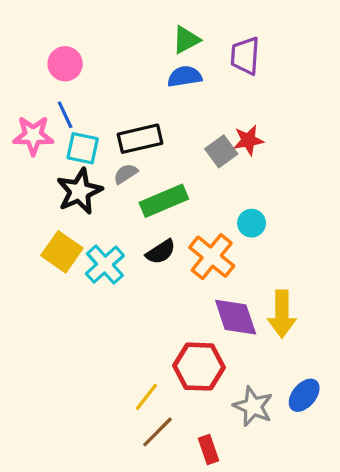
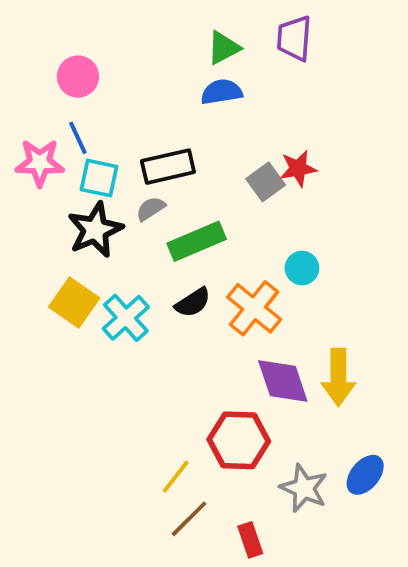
purple trapezoid: (245, 56) -> (294, 38), moved

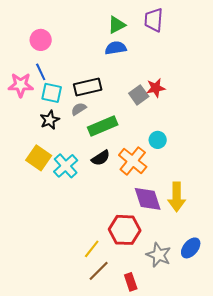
black star: (95, 230) -> (50, 120), size x0.7

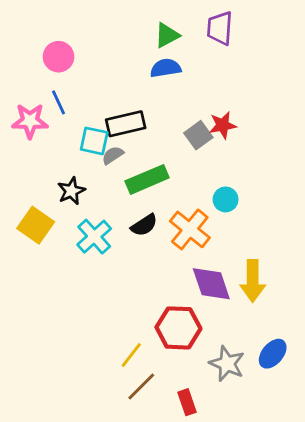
cyan square: (52, 93) -> (94, 141), moved
black star: (50, 120) -> (71, 191), moved
yellow square: (39, 158) -> (36, 225), moved

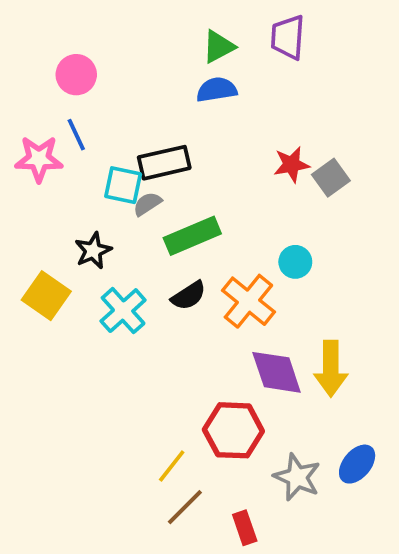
gray square: (198, 135) -> (331, 178), moved

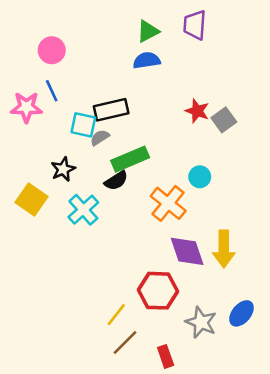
red star: (292, 165) -> (197, 111), turned 30
black semicircle: (189, 296) -> (116, 181), moved

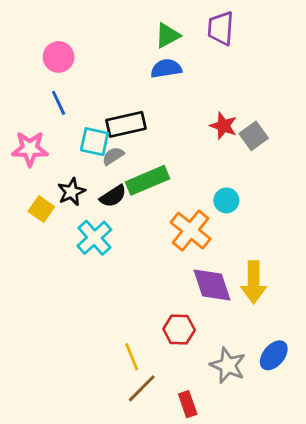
pink star: (26, 107) -> (30, 149), moved
black semicircle: (116, 181) -> (113, 196), moved
yellow square: (31, 200) -> (41, 209), moved, size x0.7
red hexagon: (158, 291) -> (179, 330), size x0.7
yellow line: (116, 315) -> (132, 357), turned -60

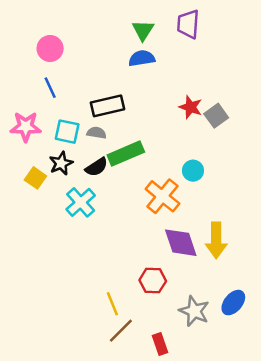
green triangle: (168, 35) -> (143, 30), turned -30
cyan square: (94, 142) -> (67, 132), moved
gray semicircle: (113, 156) -> (96, 133), turned 42

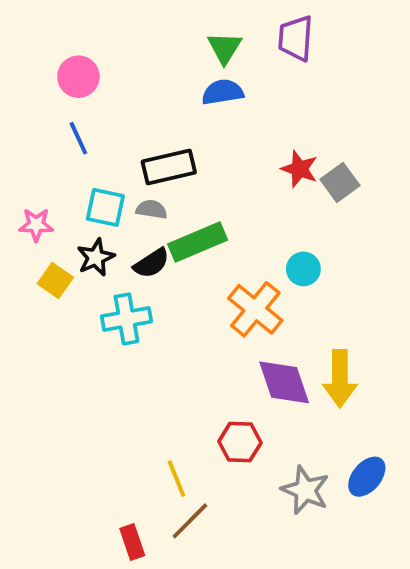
pink star: (26, 127) -> (36, 225), moved, size x0.7
cyan cross: (81, 202) -> (126, 319), turned 32
red rectangle: (160, 344) -> (132, 542), moved

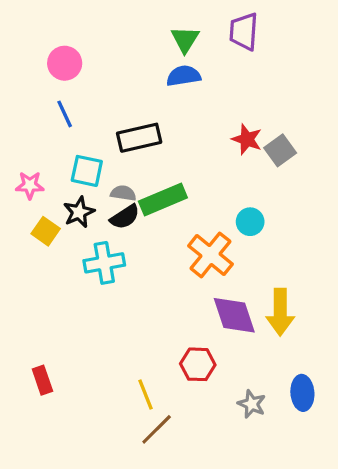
gray semicircle: (151, 209) -> (123, 193), moved
blue ellipse: (367, 477) -> (302, 393), turned -44
gray star: (305, 490) -> (252, 404), size x0.7
red rectangle: (132, 542) -> (42, 380), moved

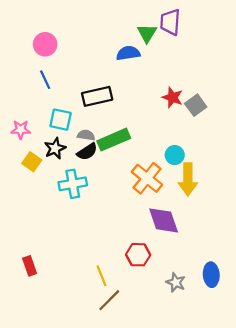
green triangle: (185, 39) -> (147, 33), moved
yellow arrow: (280, 312) -> (188, 179), moved

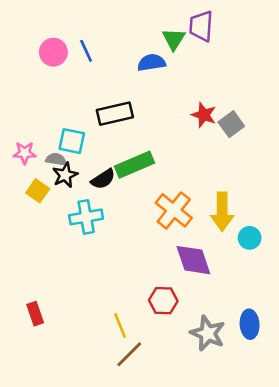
blue line: (45, 80) -> (86, 51), moved
gray semicircle: (86, 135) -> (56, 159), moved
cyan circle: (175, 155) -> (250, 238), moved
gray star: (176, 282) -> (208, 333), size x1.5

